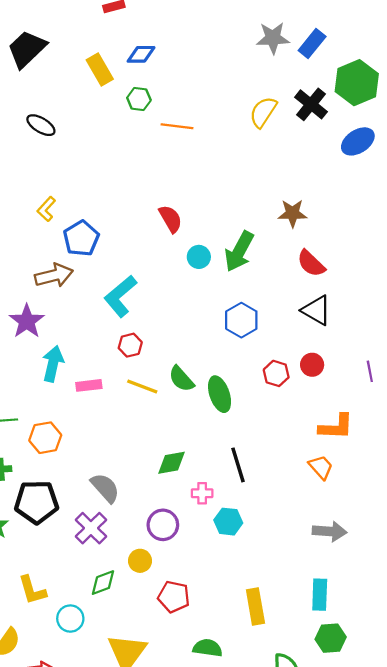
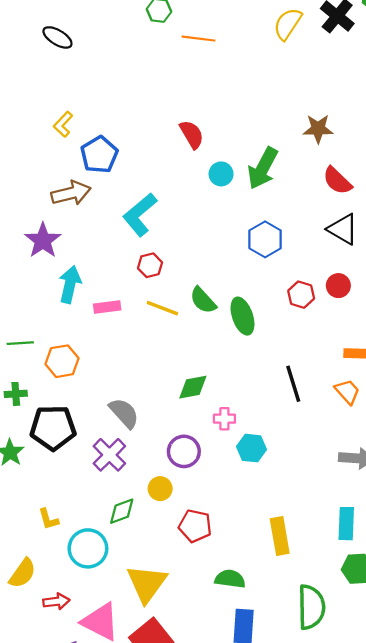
black line: (238, 465) -> (293, 384), moved
yellow L-shape: (32, 590) -> (48, 519), size x0.7
cyan circle: (70, 619) -> (88, 548), size x1.4

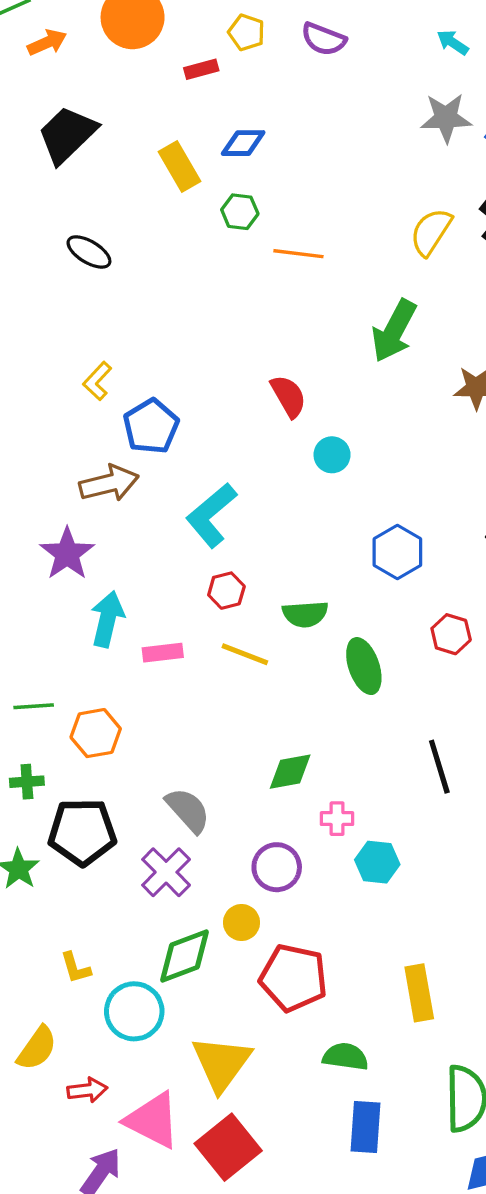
green arrow: (263, 168) -> (394, 331), moved
green semicircle: (203, 300) -> (305, 614), moved, turned -52
green diamond: (122, 511) -> (184, 956), size x1.4
red pentagon: (195, 526) -> (293, 978), size x1.4

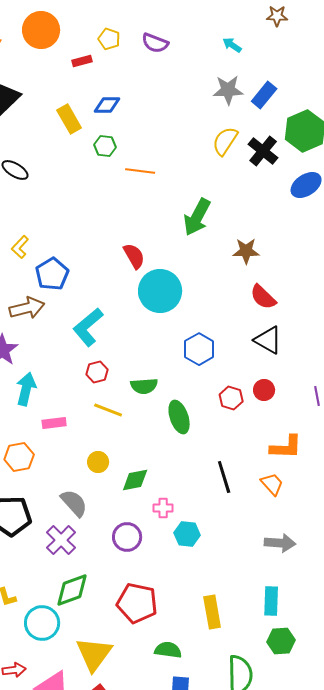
yellow semicircle: (431, 232) -> (225, 141), moved
cyan circle: (332, 455) -> (160, 291), size x2.0
pink rectangle: (163, 653) -> (54, 423), moved
yellow circle: (241, 923) -> (98, 462), moved

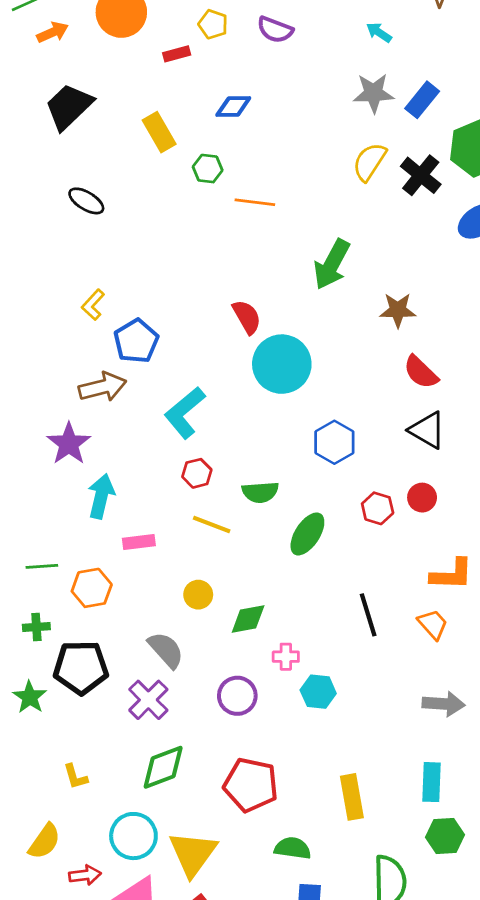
blue diamond: (107, 105) -> (233, 107), moved
green ellipse: (179, 417) -> (307, 534), turned 52
cyan circle: (42, 623) -> (133, 836), moved

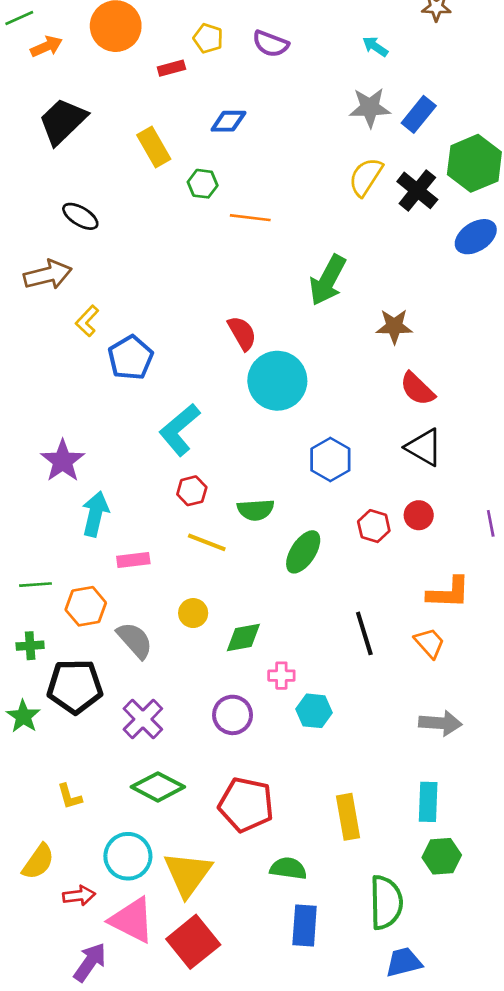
brown arrow: (102, 387) -> (48, 275), moved
gray semicircle: (166, 650) -> (135, 640), moved
green diamond: (163, 767) -> (158, 787), turned 48

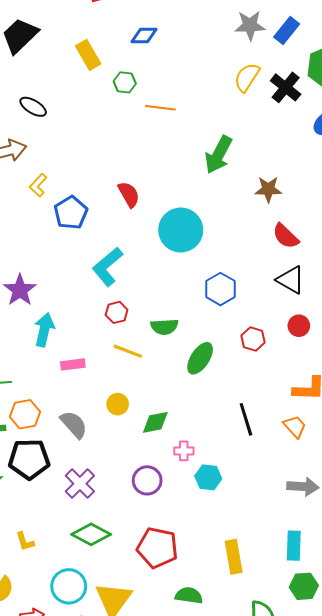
red semicircle: (242, 333) -> (129, 194), moved
red circle: (419, 515) -> (299, 326), moved
orange hexagon: (86, 606) -> (25, 414), moved

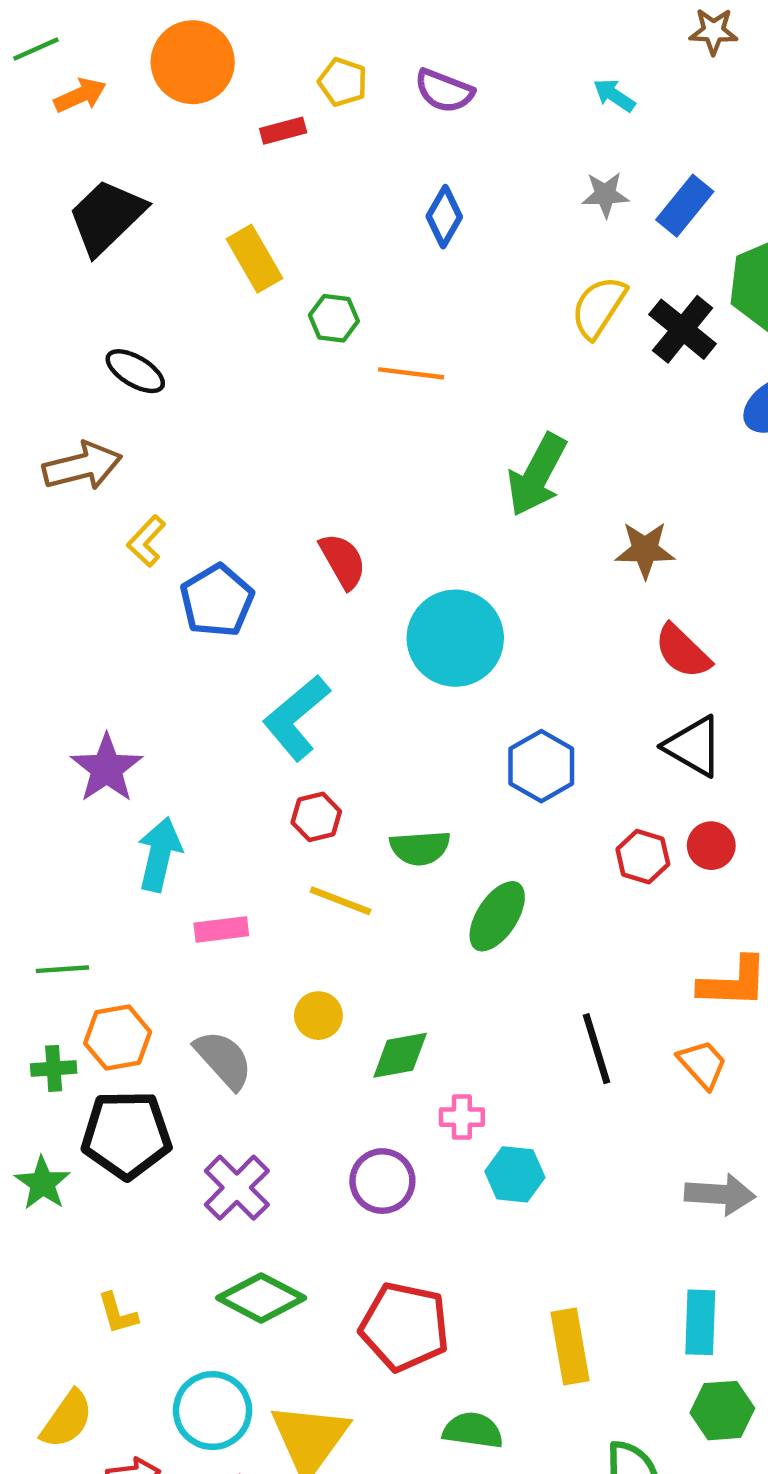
gray star: (250, 25) -> (605, 195), size x0.7
blue diamond: (144, 36) -> (444, 217), moved, turned -60
red hexagon: (253, 339) -> (643, 857), moved

